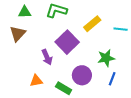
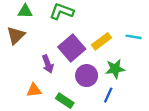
yellow rectangle: (92, 24) -> (102, 41), moved
purple circle: (82, 75) -> (87, 76), moved
blue line: (112, 79) -> (108, 95), moved

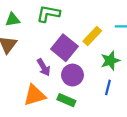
purple circle: (87, 76) -> (72, 75), moved
orange triangle: (34, 90) -> (35, 95), size x1.5

